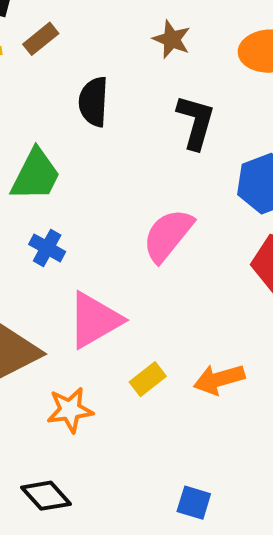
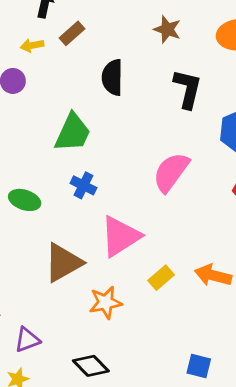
orange arrow: (219, 379) -> (213, 275), turned 33

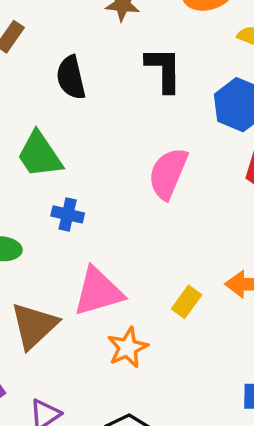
green trapezoid: (73, 133) -> (40, 155), turned 135
pink triangle: (120, 236) -> (98, 292), moved, turned 30
brown triangle: (63, 263) -> (34, 326), moved

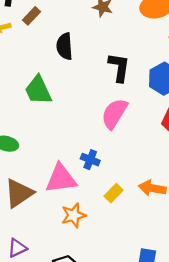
black L-shape: (164, 70) -> (119, 67), moved
blue cross: (68, 214) -> (90, 160), moved

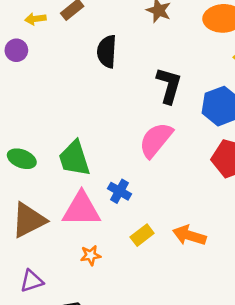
green trapezoid: (38, 90) -> (74, 158), moved
orange star: (74, 215) -> (91, 255), size x0.7
purple triangle: (17, 248) -> (32, 281), moved

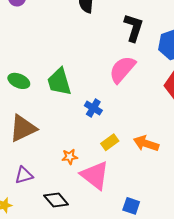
pink triangle: (81, 209) -> (95, 175), moved, turned 36

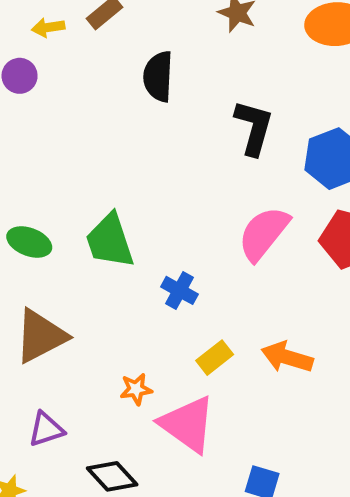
pink semicircle: (122, 69) -> (264, 233), moved

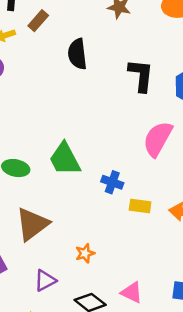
yellow rectangle: (215, 358) -> (140, 206), moved, turned 55
orange star: (136, 389) -> (85, 253), moved
pink triangle: (188, 424) -> (132, 292), moved, size x0.6

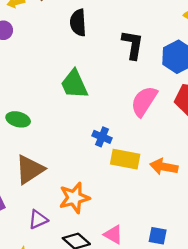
green trapezoid: (65, 159) -> (74, 84), moved
yellow rectangle: (140, 206) -> (125, 159), size x1.5
orange star: (85, 253) -> (74, 198), size x1.8

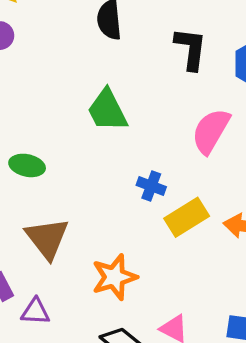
yellow rectangle: (125, 159) -> (187, 217), turned -40
brown triangle: (30, 169) -> (47, 238), turned -32
purple triangle: (38, 219) -> (35, 312), moved, turned 30

